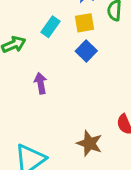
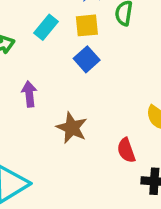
brown star: (89, 143) -> (72, 128), moved

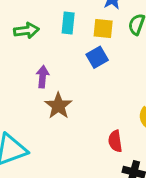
cyan rectangle: (46, 27) -> (68, 23), turned -45
brown star: (72, 128) -> (58, 106), moved

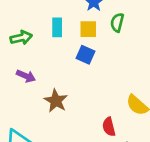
blue square: (97, 57) -> (86, 55), turned -30
purple arrow: (43, 77) -> (26, 76), moved, turned 114

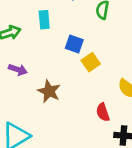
yellow square: (88, 29) -> (91, 62), moved, turned -30

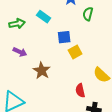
cyan rectangle: (44, 20) -> (44, 17), turned -56
blue square: (74, 44) -> (64, 37), turned -32

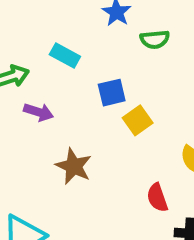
green semicircle: (88, 14) -> (155, 39), turned -104
purple arrow: (20, 52) -> (38, 112), moved

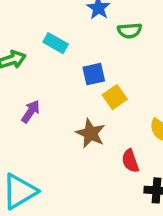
purple arrow: (38, 112) -> (31, 112), moved, turned -75
brown star: (74, 166) -> (90, 133), moved

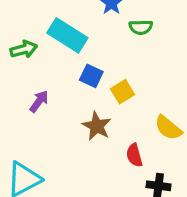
cyan rectangle: (56, 43) -> (67, 35), size x1.6
blue square: (94, 74) -> (91, 76), moved, turned 35

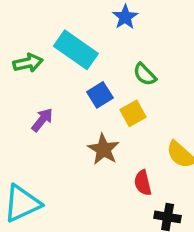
green semicircle: (141, 27) -> (145, 74), moved, turned 45
blue square: (91, 76) -> (100, 95), turned 30

